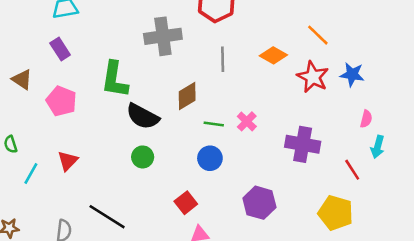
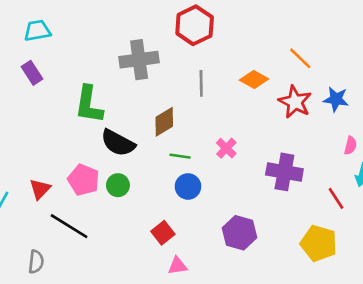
pink pentagon: (61, 101) -> (84, 180), moved
green line: (214, 124) -> (180, 156), moved
black line: (107, 217) -> (69, 226), moved

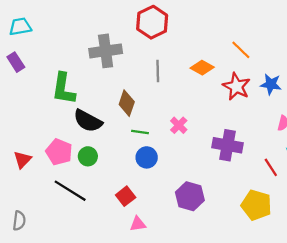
brown diamond: (164, 122) -> (127, 103), turned -40
black line: (69, 226) -> (70, 191), moved

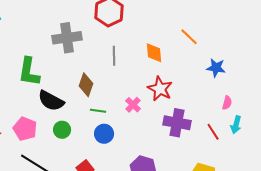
orange diamond: (202, 68) -> (154, 53), turned 55
red star: (236, 86) -> (160, 89), moved
green circle: (88, 156) -> (62, 130), moved
red line: (271, 167) -> (213, 132), moved

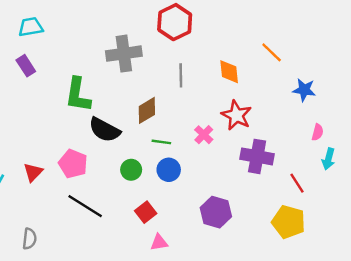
brown diamond: (86, 85) -> (147, 110), turned 40
green circle: (62, 130) -> (131, 170), moved
red line: (213, 132) -> (297, 183), moved

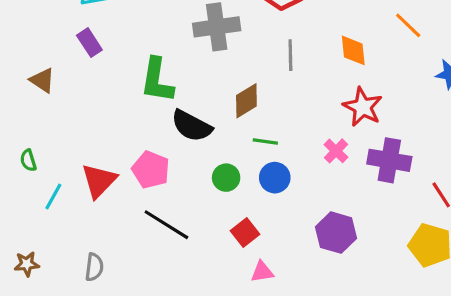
pink cross: (204, 135) -> (336, 151), moved
red triangle: (33, 172) -> (99, 181), size x1.4

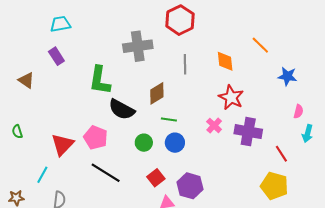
cyan line: (53, 196) -> (42, 175), moved
purple hexagon: (336, 233) -> (190, 186), moved

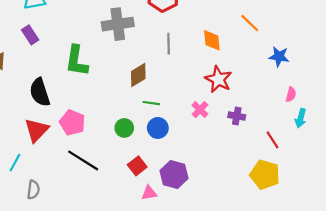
black semicircle: (122, 109) -> (40, 92), moved, turned 44
purple cross: (248, 132) -> (237, 116), size x0.6

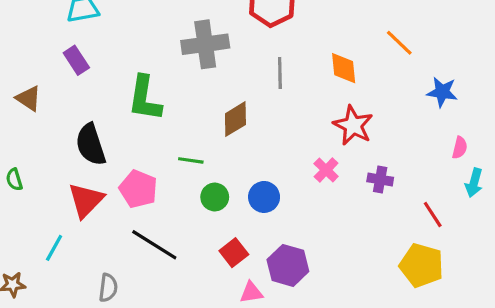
green line: (151, 103) -> (191, 160), moved
gray semicircle: (33, 190) -> (108, 288), moved

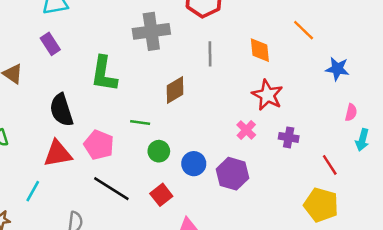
blue circle: (264, 197) -> (194, 164), moved
red triangle: (86, 200) -> (58, 154), turned 36
red square: (234, 253) -> (161, 195), moved
purple hexagon: (288, 265) -> (232, 174), moved

